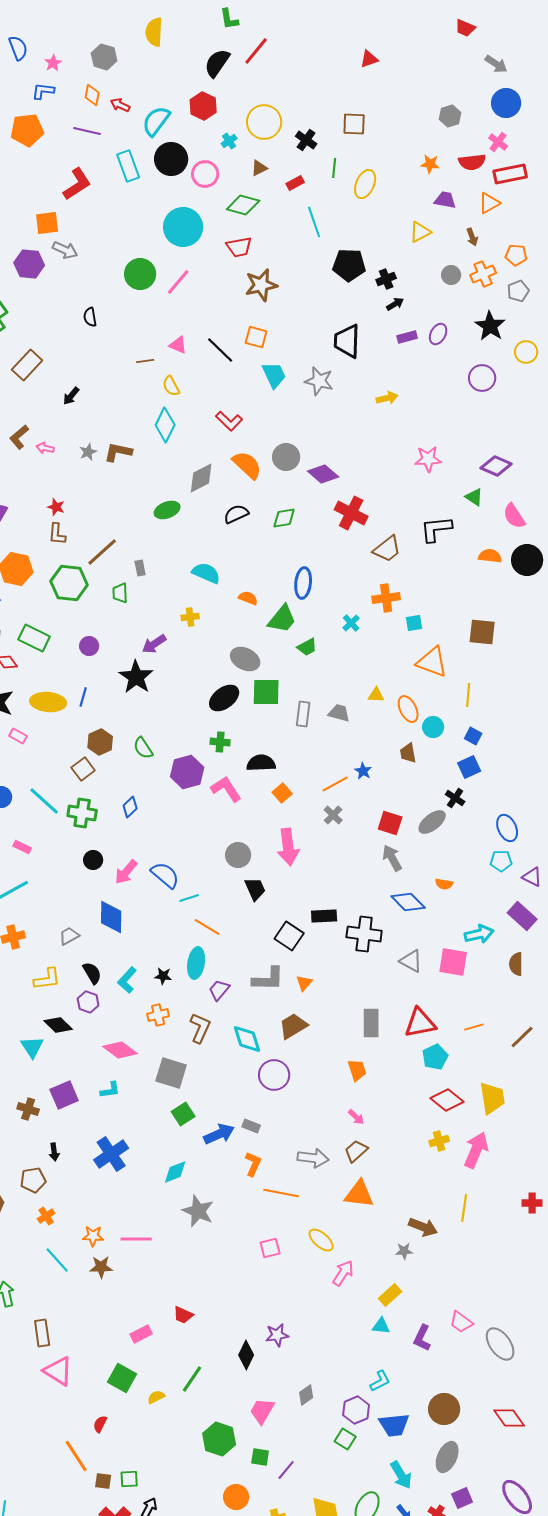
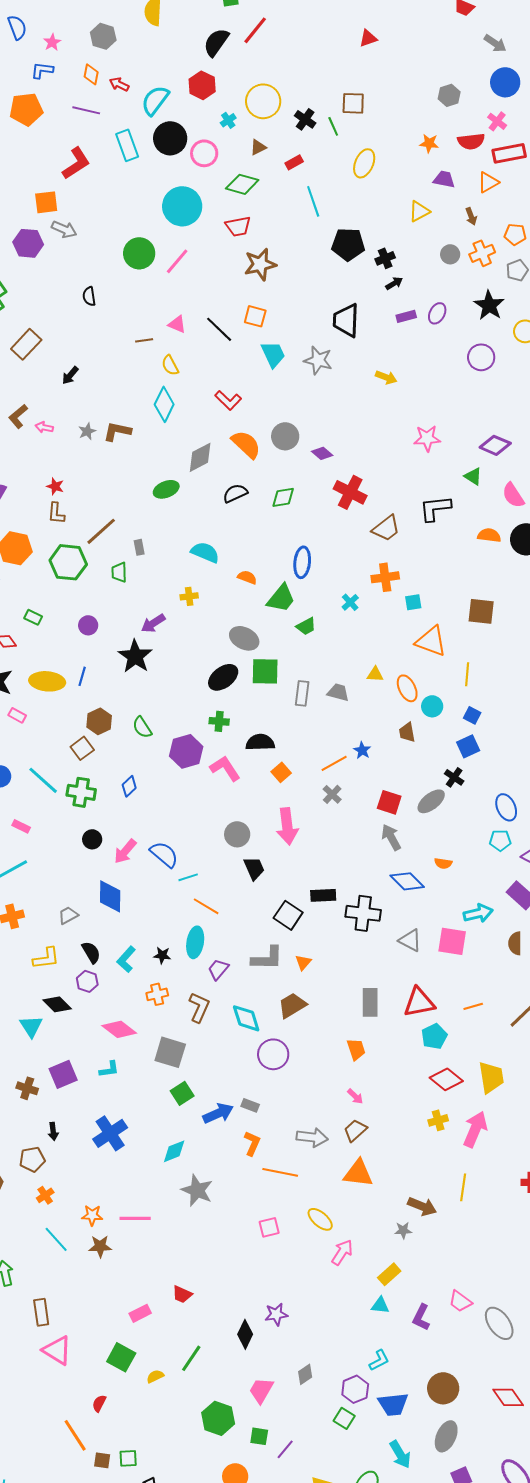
green line: (334, 168) -> (333, 126), moved, turned -30
yellow arrow: (387, 398) -> (386, 377), turned 35
purple diamond: (323, 474) -> (322, 453), size x0.7
green rectangle: (34, 638) -> (33, 617), size x0.6

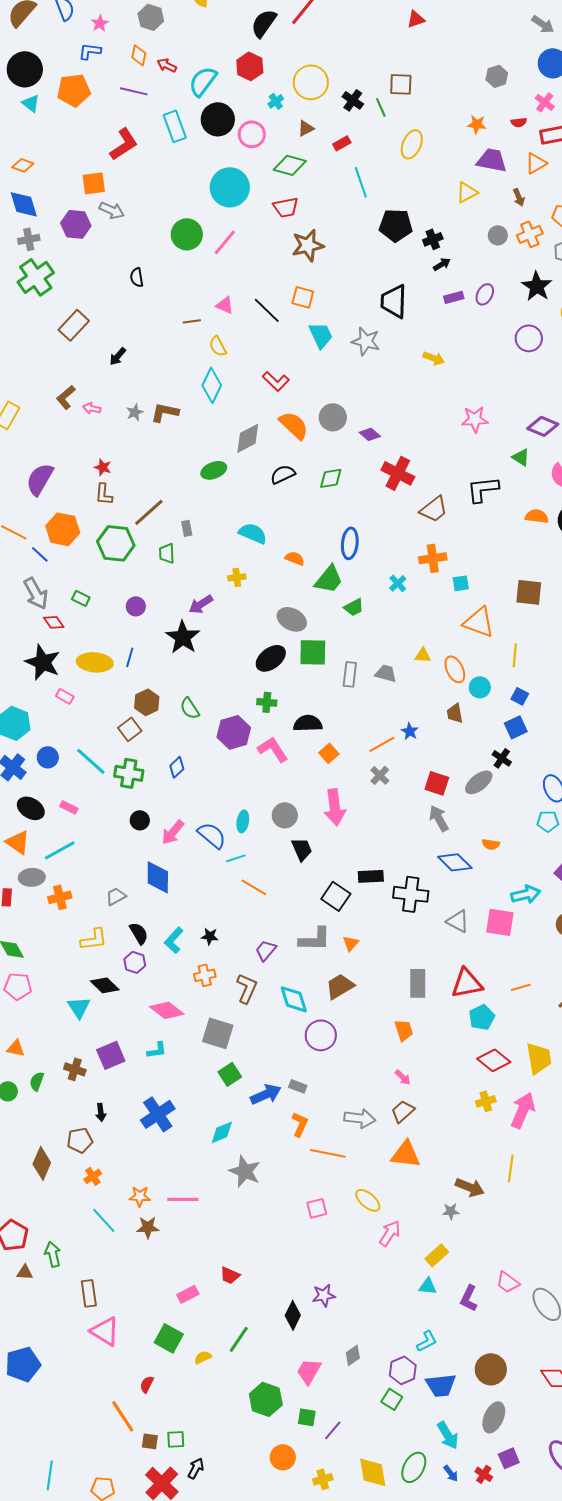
red semicircle: (471, 141) -> (519, 122), size x0.6
purple trapezoid: (444, 179) -> (492, 160), size x1.4
cyan ellipse: (195, 942) -> (243, 821), moved, size x0.7

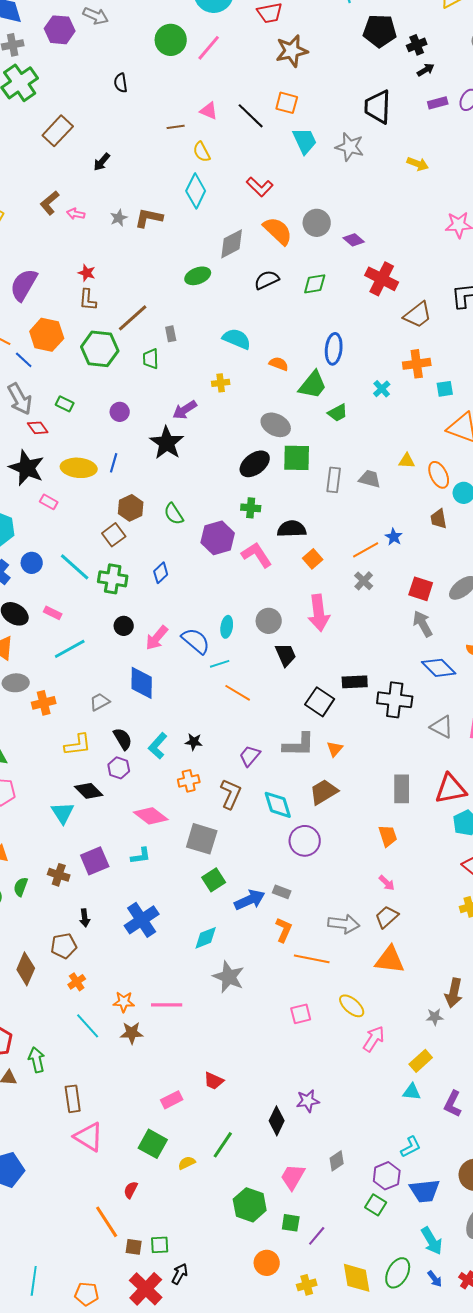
cyan line: (60, 850) -> (70, 649), moved
brown arrow: (470, 1187) -> (454, 993), turned 80

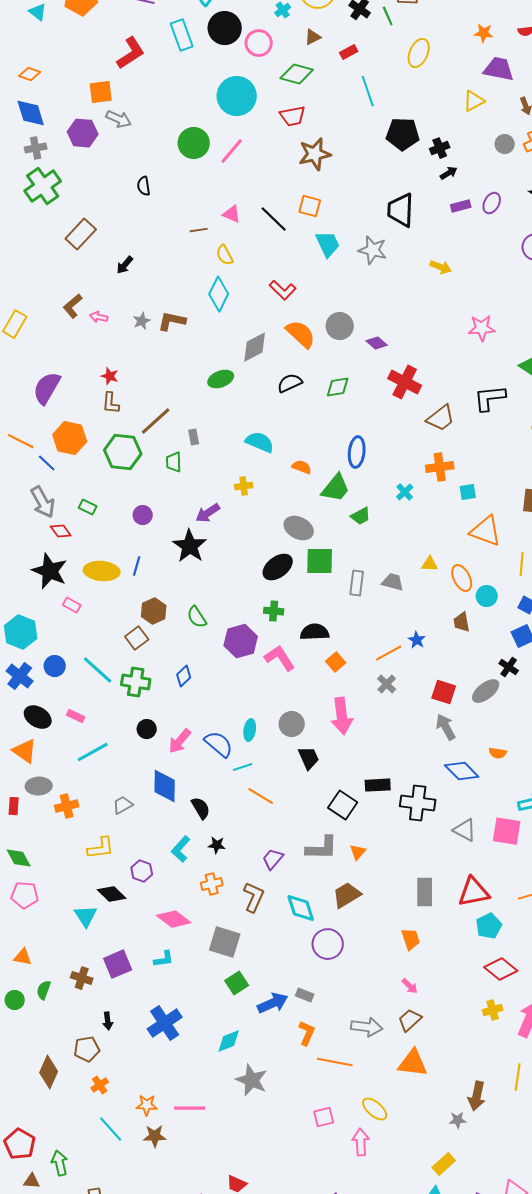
black semicircle: (123, 739) -> (201, 808), moved
pink arrow: (374, 1039) -> (361, 1142), moved, turned -36

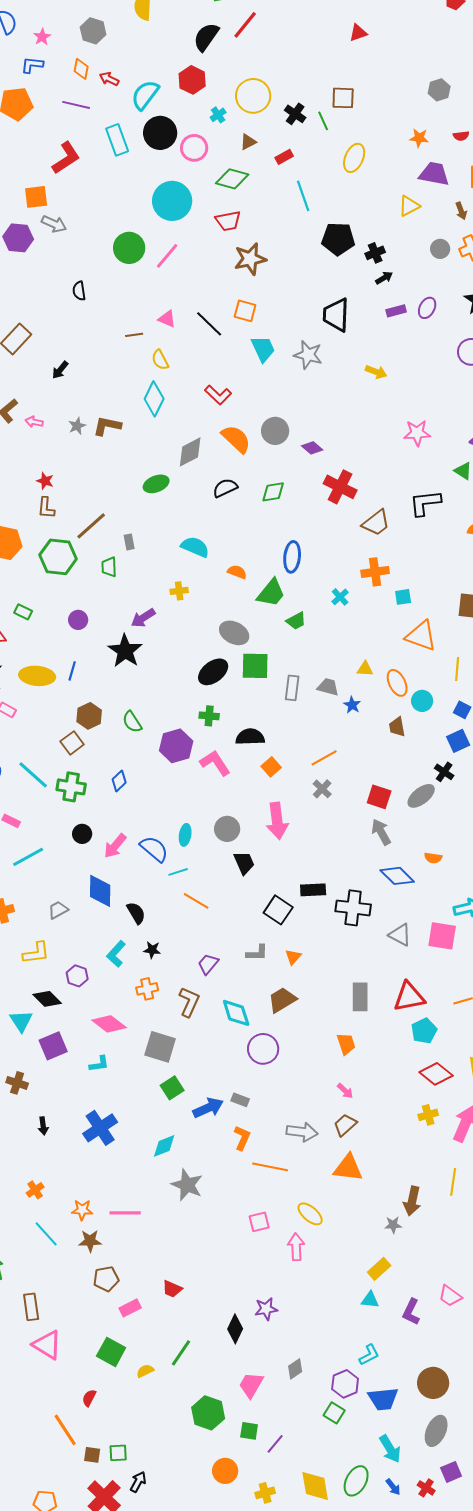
blue star: (417, 640) -> (352, 705), moved
gray L-shape: (322, 848) -> (257, 953), size x0.7
purple square: (118, 964) -> (53, 1046), moved
brown pentagon: (87, 1049) -> (106, 1279), moved

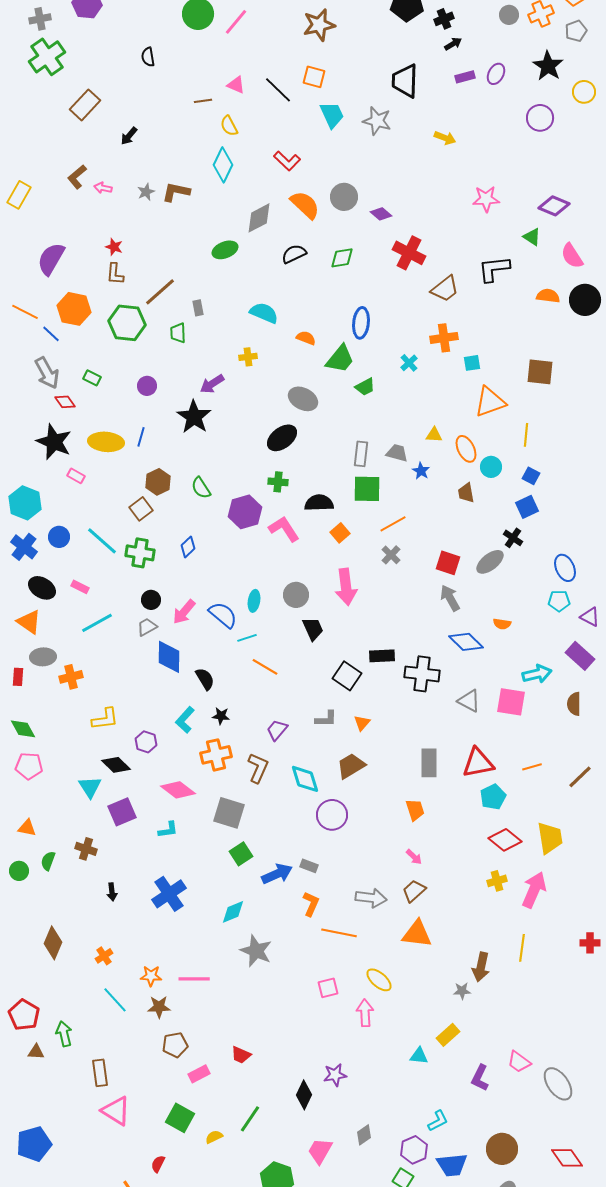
orange triangle: (421, 636) -> (490, 402), turned -40
green square: (255, 666) -> (367, 489), moved
gray trapezoid: (58, 910) -> (147, 627), moved
orange cross: (147, 989) -> (216, 755), size x1.4
cyan triangle: (370, 1300) -> (419, 1056), moved

